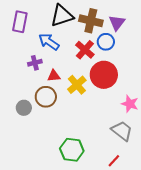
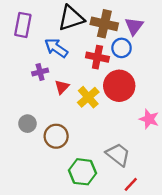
red cross: (85, 50) -> (97, 57), turned -30
red triangle: (54, 76) -> (62, 87), turned -40
brown circle: (46, 97) -> (56, 136), moved
gray trapezoid: (122, 131) -> (118, 155), moved

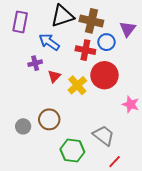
purple triangle: (134, 26) -> (128, 29), moved
gray circle: (27, 124) -> (23, 126), moved

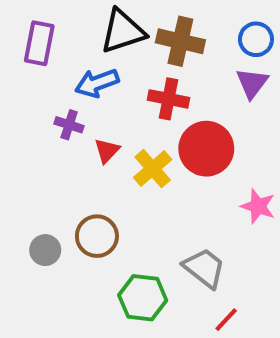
purple triangle: (128, 29) -> (252, 83), moved
blue arrow: (49, 42) -> (97, 83), turned -55
blue circle: (106, 42) -> (256, 39), moved
purple cross: (35, 63) -> (69, 125), turned 32

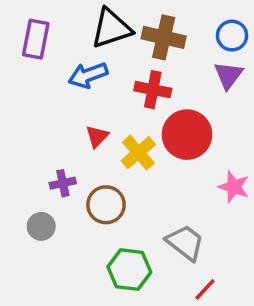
purple cross: (69, 125) -> (63, 183), moved, turned -30
brown circle: (97, 236) -> (106, 205), moved

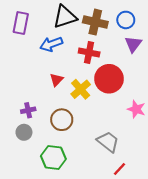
blue circle: (232, 36) -> (126, 20), moved
purple cross: (63, 183) -> (28, 110), moved
green hexagon: (129, 270) -> (53, 157), moved

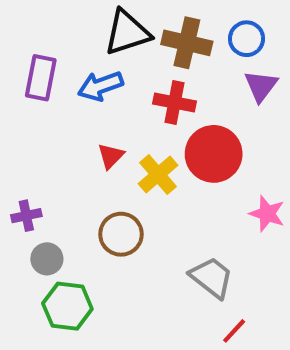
purple rectangle: (21, 23) -> (41, 78), moved
purple cross: (28, 110) -> (26, 216), moved
green hexagon: (53, 157) -> (67, 306), moved

